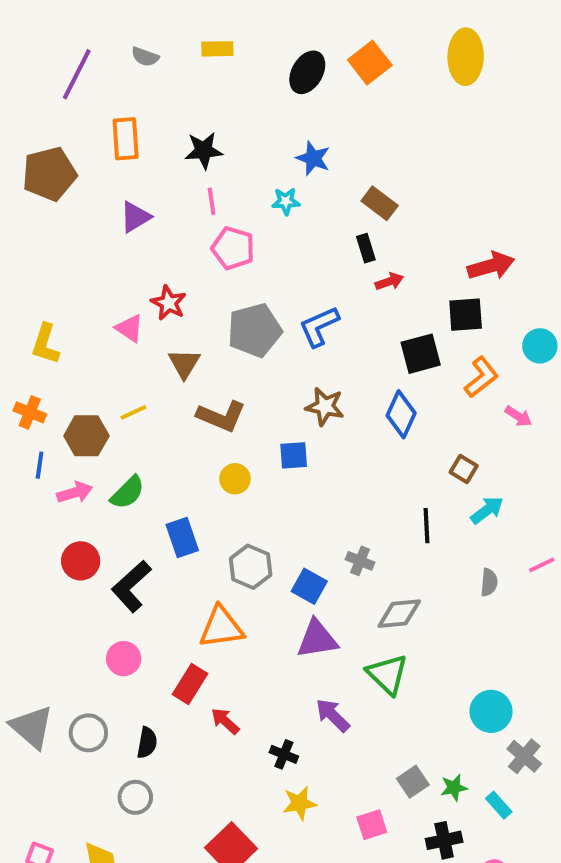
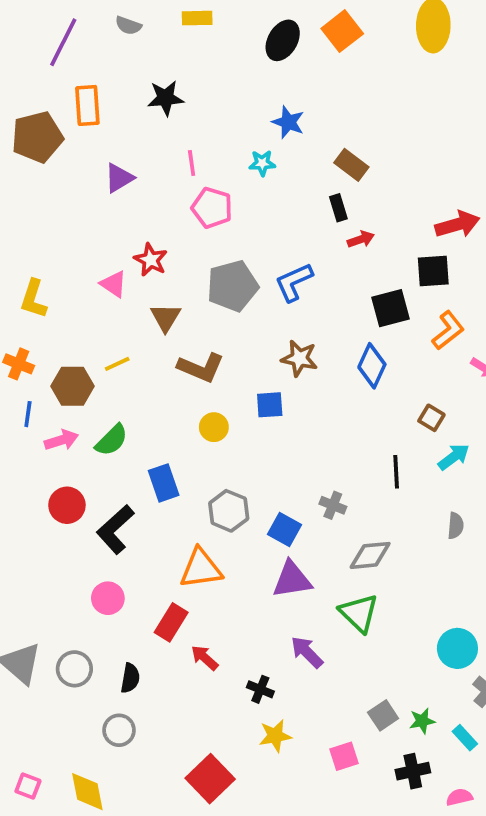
orange rectangle: (126, 139) -> (87, 105), moved
black star: (204, 150) -> (166, 98), moved

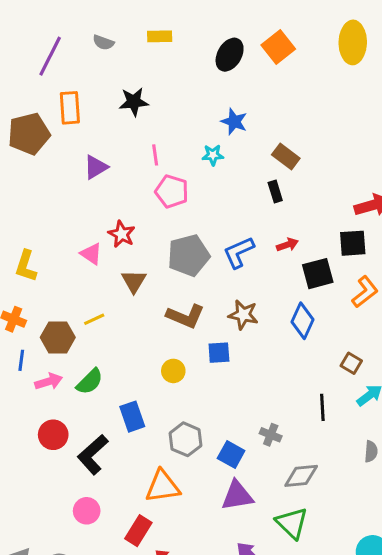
red arrow: (361, 239) -> (287, 245), moved
brown L-shape: (201, 368) -> (185, 316), moved

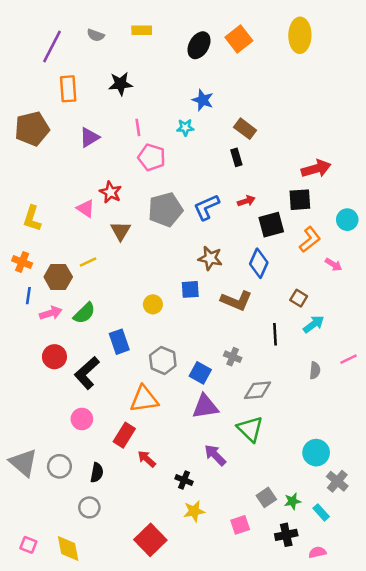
brown pentagon: (29, 134) -> (32, 129), moved
brown L-shape: (185, 316) -> (236, 301), moved

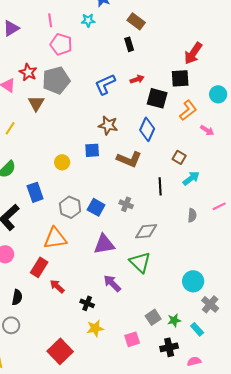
red arrow: (316, 169) -> (193, 53), turned 140
gray pentagon: (165, 210) -> (56, 80), moved
black square: (271, 225) -> (157, 98), turned 30
yellow line: (88, 262) -> (10, 128), turned -32
blue square: (200, 373) -> (96, 207), moved

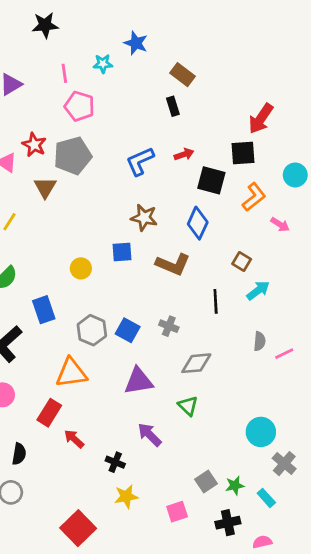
cyan star: (88, 20) -> (103, 64), moved
pink line: (219, 206) -> (284, 354), moved
green triangle: (140, 262) -> (188, 406), size x0.7

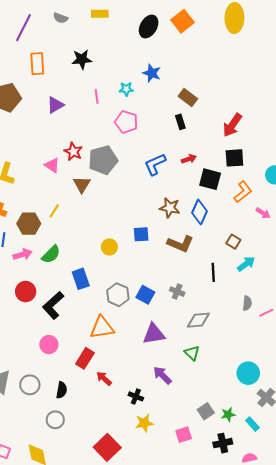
pink pentagon: (79, 106) -> (126, 122), moved
red arrow: (261, 119) -> (232, 125), moved
brown star: (144, 218) -> (170, 208), moved

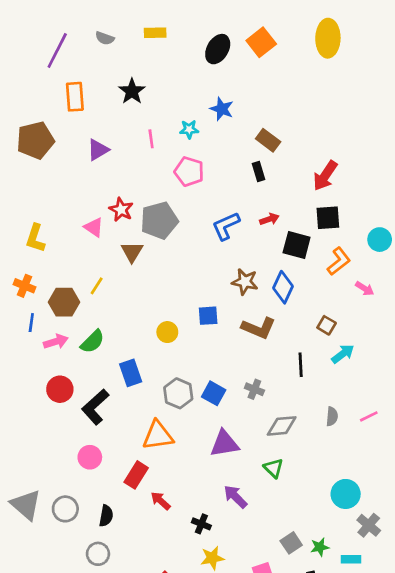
black star: (82, 59) -> (132, 91), turned -30
gray semicircle: (247, 303) -> (332, 416), moved
cyan rectangle: (252, 424) -> (351, 559), turned -48

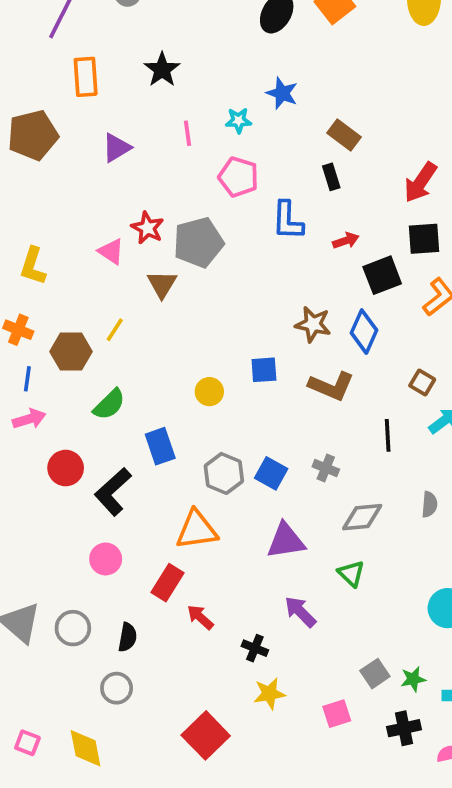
blue L-shape: (226, 226) -> (288, 221), moved, turned -64
black square: (297, 245) -> (382, 275), turned -36
pink arrow: (56, 342) -> (29, 419), moved

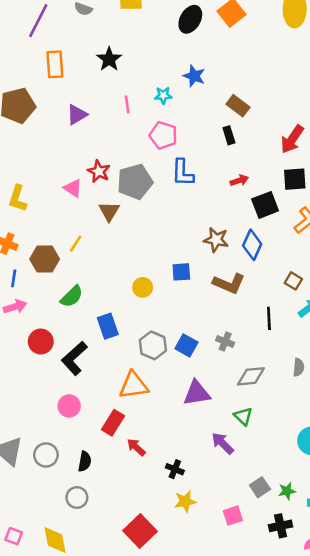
blue L-shape: (288, 221) -> (183, 173), moved
purple arrow: (300, 612) -> (223, 443), moved

